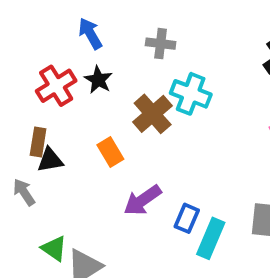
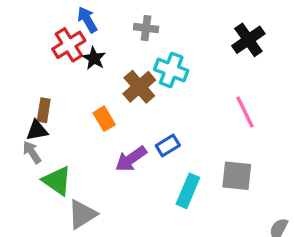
red cross: (56, 86) -> (69, 45), moved
black triangle: (50, 160) -> (37, 130), moved
blue rectangle: (187, 218) -> (168, 146), moved, turned 35
green triangle: (54, 248) -> (57, 181), moved, size x1.4

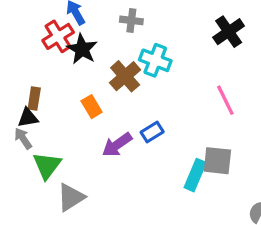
black star: (94, 58) -> (82, 49), size x1.4
green triangle: (57, 181) -> (47, 165), turned 32
cyan rectangle: (188, 191) -> (195, 175), moved

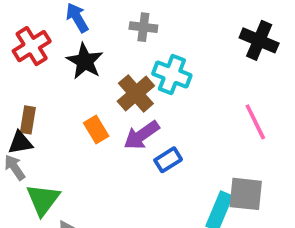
black cross: (229, 32) -> (259, 40), turned -32
red cross: (58, 36) -> (32, 46), moved
purple arrow: (117, 145) -> (142, 135), moved

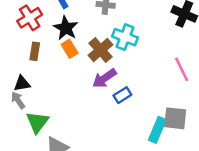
brown rectangle: (28, 120) -> (35, 51), moved
orange rectangle: (96, 129) -> (70, 49), moved

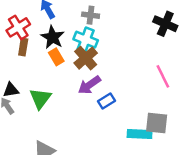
cyan cross: (125, 37) -> (86, 40), moved
brown rectangle: (35, 51) -> (23, 47), moved
green triangle: (37, 122) -> (40, 98), moved
cyan rectangle: (157, 130) -> (140, 134), turned 70

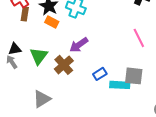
orange rectangle: (56, 57) -> (52, 22), turned -32
brown cross: (86, 58) -> (64, 65), moved
blue rectangle: (106, 101) -> (100, 74), moved

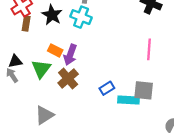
orange rectangle: (52, 22) -> (55, 50), moved
pink line: (139, 38) -> (149, 49), turned 30
purple arrow: (79, 45) -> (70, 55), moved, turned -36

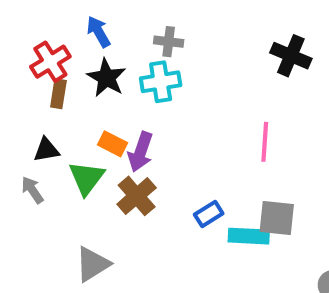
cyan cross: (81, 17) -> (161, 82), turned -30
pink line: (149, 49) -> (265, 142), moved
black triangle: (15, 61) -> (46, 150), moved

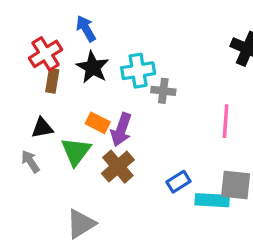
gray cross: (169, 42) -> (163, 91), moved

